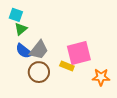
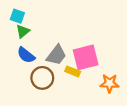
gray trapezoid: (39, 50) -> (56, 55), moved

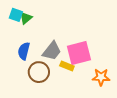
green triangle: (23, 31) -> (26, 18), moved
blue semicircle: (26, 55) -> (24, 51), turned 66

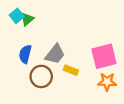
cyan square: (16, 15) -> (17, 16), turned 32
pink square: (79, 53) -> (104, 56), moved

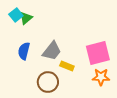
brown circle: (41, 76) -> (48, 82), moved

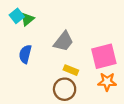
gray trapezoid: (52, 51) -> (64, 41), moved
brown circle: (48, 82) -> (65, 89), moved

